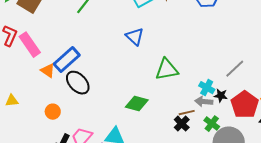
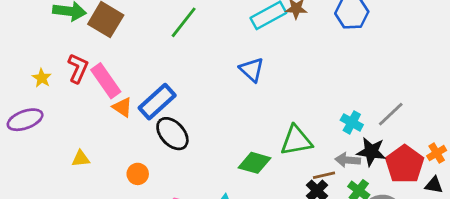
green triangle: (167, 70) -> (296, 141), moved
orange triangle: (48, 71) -> (122, 107), moved
cyan cross: (207, 88) -> (352, 122), moved
black star: (221, 96) -> (371, 152), size x1.5

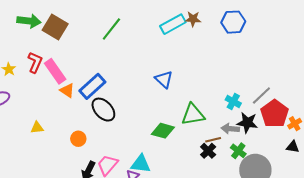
blue triangle: (252, 70) -> (164, 79), moved
red pentagon: (405, 164) -> (275, 114), moved

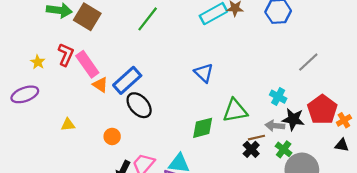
gray line: (261, 95) -> (308, 62), moved
green diamond: (163, 131) -> (203, 128), turned -30

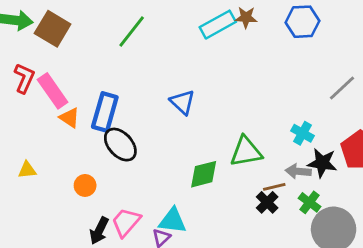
blue triangle: (204, 73) -> (182, 102), moved
blue rectangle: (127, 80) -> (105, 112), turned -32

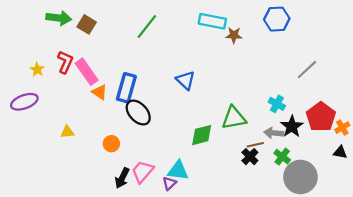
brown star: (246, 17) -> (234, 35), moved
cyan rectangle: (218, 25) -> (212, 21), turned 40
brown square: (53, 29) -> (87, 24), size x0.7
black star: (322, 163) -> (292, 126), turned 30

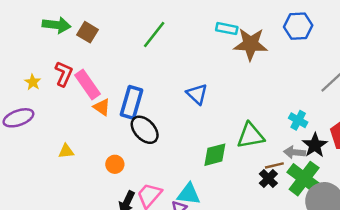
cyan rectangle: (212, 21) -> (227, 29), size x0.7
brown star: (234, 35) -> (251, 44), size x1.8
green cross: (282, 157) -> (304, 179), size x1.8

